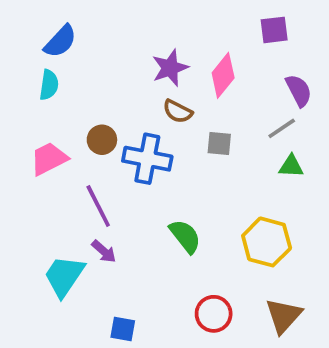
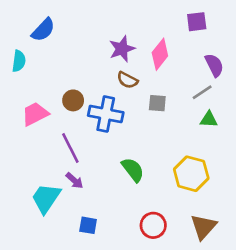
cyan semicircle: (49, 85) -> (19, 61), moved
blue square: (123, 329) -> (88, 225), moved

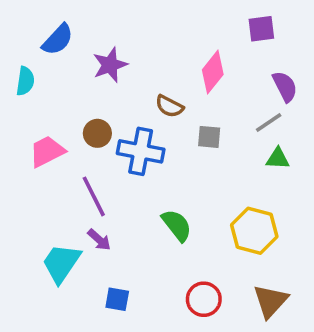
purple star: (122, 49) -> (110, 65), moved

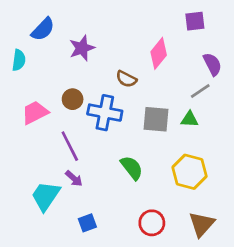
gray square: (209, 137) -> (156, 119), moved, size x1.5
green triangle: (278, 159) -> (190, 119), moved
blue square: (117, 299) -> (87, 223), turned -30

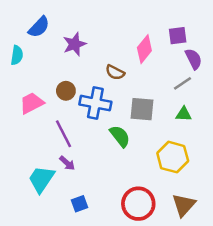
purple square: (195, 21) -> (178, 36), moved
green triangle: (190, 119) -> (184, 114), moved
green semicircle: (132, 168) -> (120, 136), moved
red circle: (152, 223) -> (138, 204), size x1.4

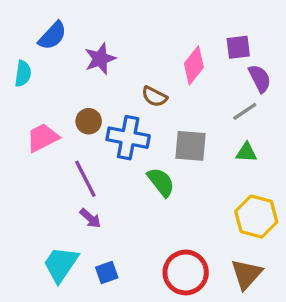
yellow hexagon: (173, 157) -> (256, 217), moved
cyan trapezoid: (41, 179) -> (61, 264), moved

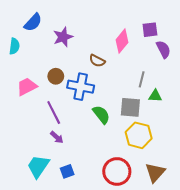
gray line: (245, 111) -> (142, 79), moved, turned -42
gray square: (191, 146) -> (130, 107), moved
yellow hexagon: (256, 217) -> (139, 135), moved

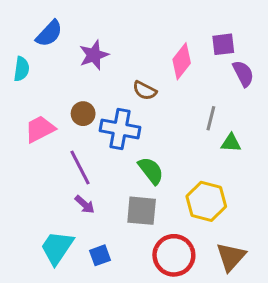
gray square: (130, 107) -> (142, 211), moved

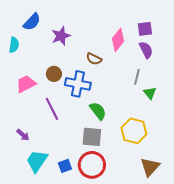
purple semicircle: (243, 74) -> (146, 50), moved
green triangle: (231, 143) -> (150, 93), turned 48
purple arrow: (85, 204) -> (23, 135), moved
red circle: (174, 255) -> (92, 165), moved

